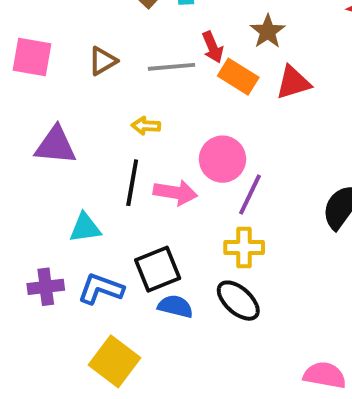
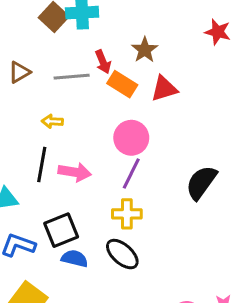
pink circle: (223, 159) -> (131, 138), moved

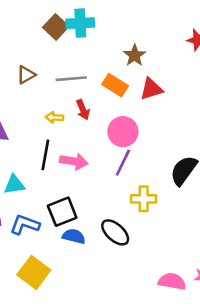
red arrow: (103, 62) -> (83, 110), moved
yellow cross: (127, 214) -> (144, 199), moved

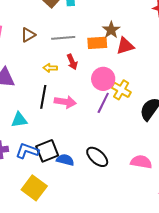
brown star: (135, 55) -> (111, 30), moved
orange rectangle: (115, 85) -> (97, 43), turned -36
yellow cross: (144, 199) -> (121, 90), moved, turned 30
black square: (62, 212) -> (47, 151), moved
pink semicircle: (172, 281) -> (141, 162), moved

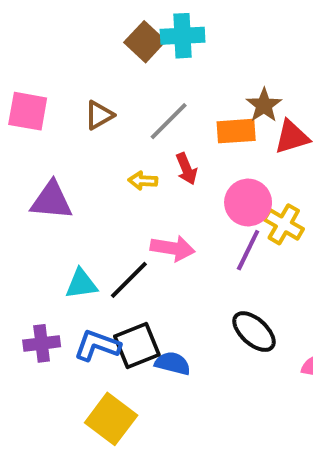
gray line: (63, 38) -> (169, 121), turned -40
black line: (43, 97) -> (129, 280), moved, turned 35
black ellipse: (97, 157) -> (254, 332), moved

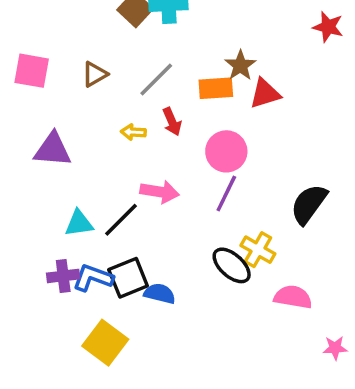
yellow cross: (284, 224) -> (258, 250), moved
purple cross: (42, 343) -> (63, 276), moved

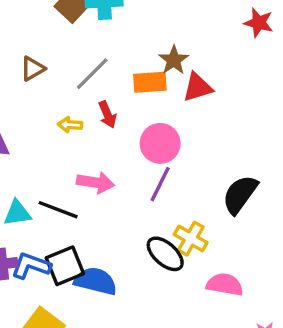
black line: (121, 220) -> (58, 210), turned 66
blue semicircle: (160, 294) -> (96, 281), size x1.4

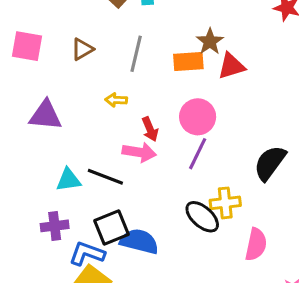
gray line: (92, 74) -> (136, 54), turned -32
red arrow: (107, 114) -> (150, 129), moved
yellow cross: (191, 239) -> (225, 203), turned -36
blue L-shape: (31, 266) -> (87, 254), moved
pink semicircle: (225, 284) -> (256, 244), turned 92

